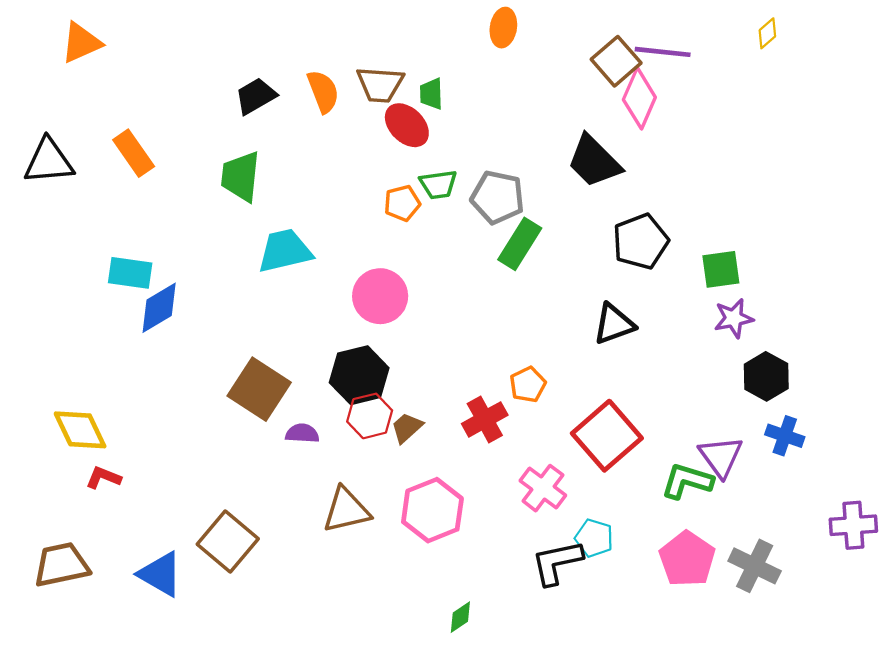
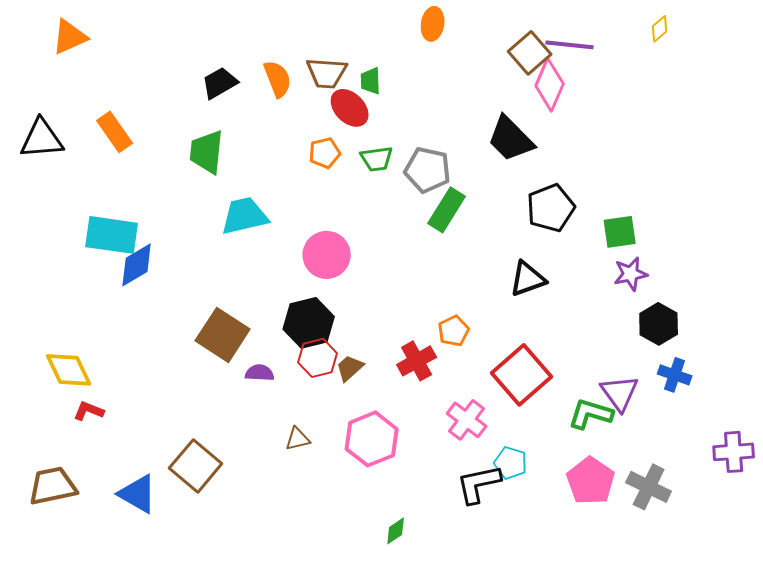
orange pentagon: (402, 203) -> (325, 153), moved
cyan rectangle: (130, 273) -> (112, 235), size x1.4
brown triangle: (346, 510) -> (298, 439), size x0.6

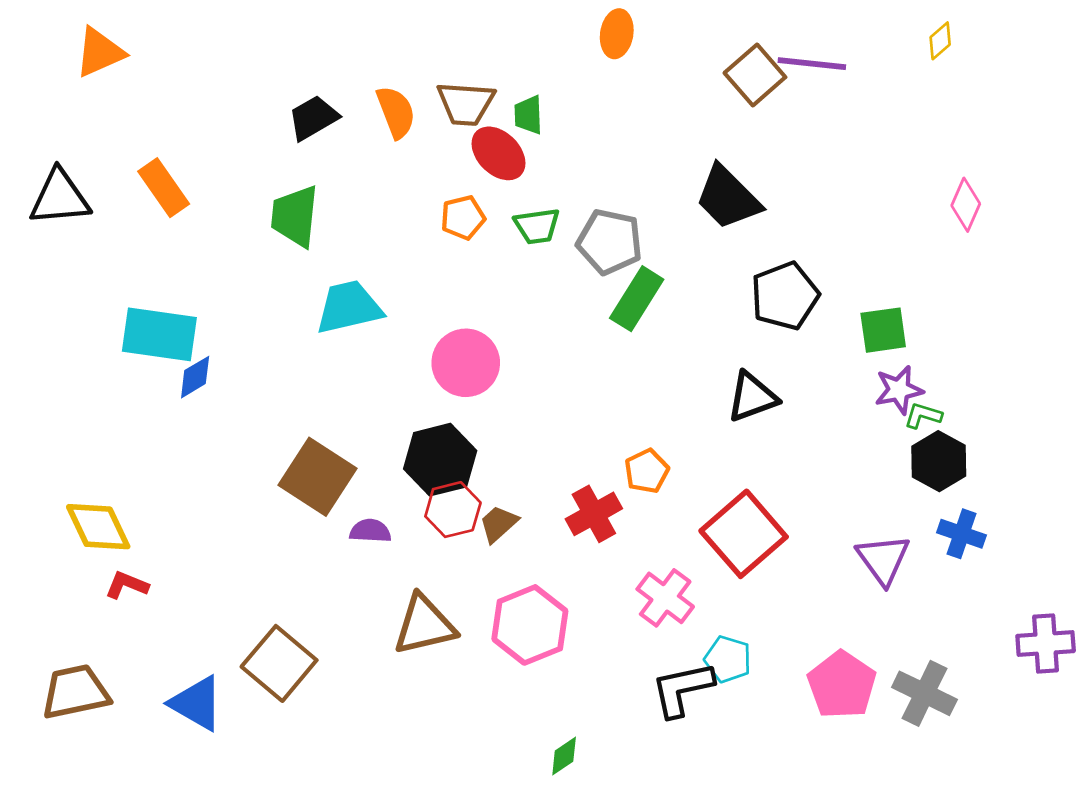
pink diamond: (550, 85) -> (966, 205), moved, size x0.7
blue diamond: (137, 265) -> (195, 377), size x0.7
green L-shape: (591, 414) -> (923, 416), moved, size x0.6
brown triangle: (298, 439) -> (424, 625), size x1.8

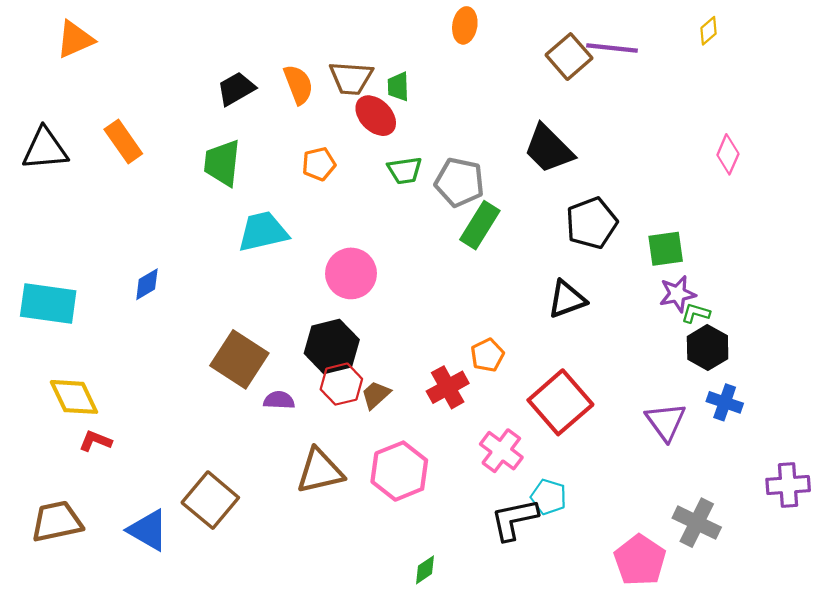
orange pentagon: (463, 217) -> (319, 164), moved
cyan rectangle: (159, 334) -> (48, 304), moved
pink pentagon: (842, 685) -> (640, 560), moved

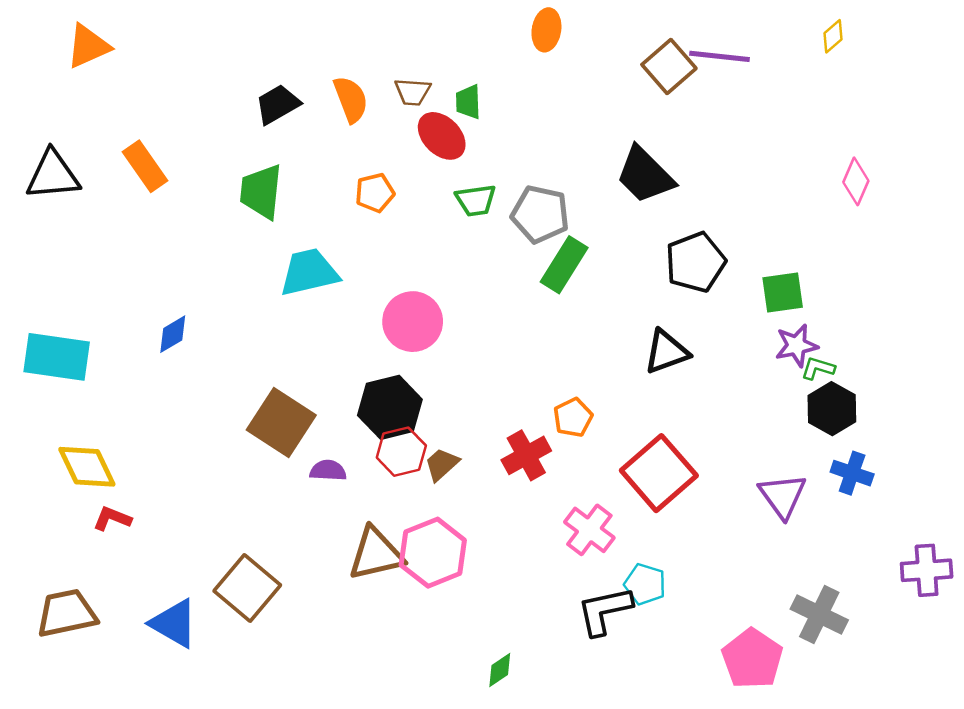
brown trapezoid: (351, 78) -> (413, 92), size x0.7
pink hexagon: (399, 471) -> (433, 553), moved

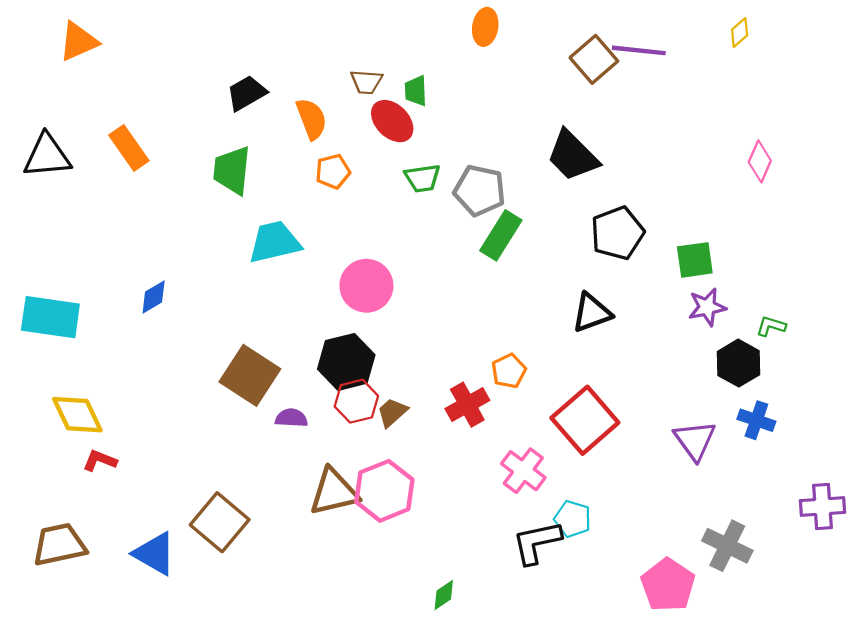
orange semicircle: (351, 99) -> (312, 119), moved
green L-shape: (818, 368) -> (771, 326), moved

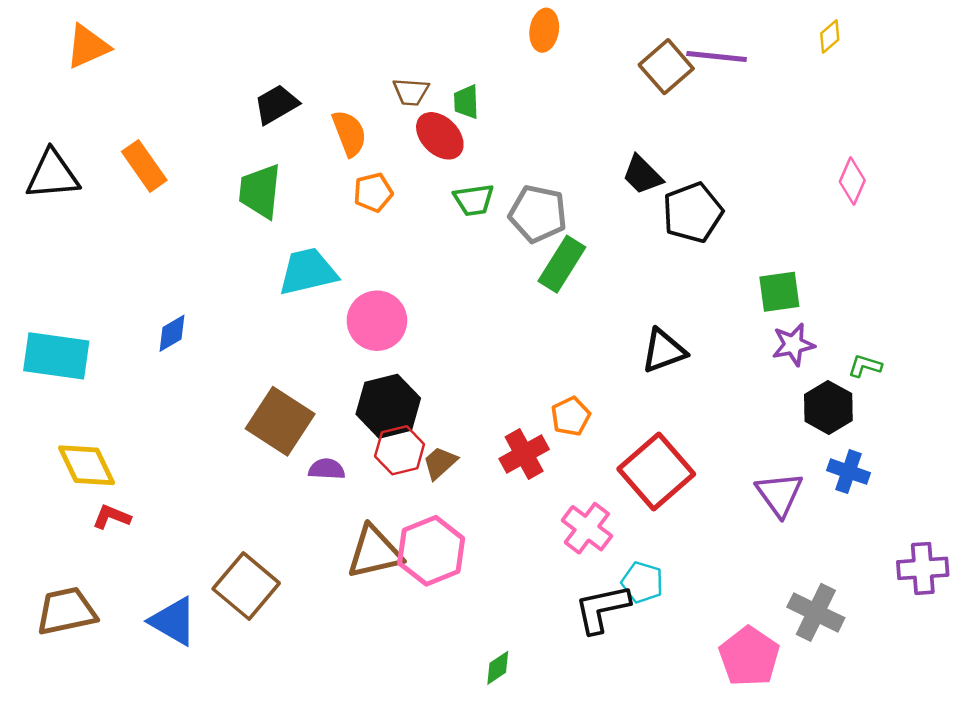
black trapezoid: (573, 156) -> (642, 175), size x0.7
black pentagon: (617, 233) -> (693, 213), moved
pink circle: (366, 286) -> (377, 321), moved

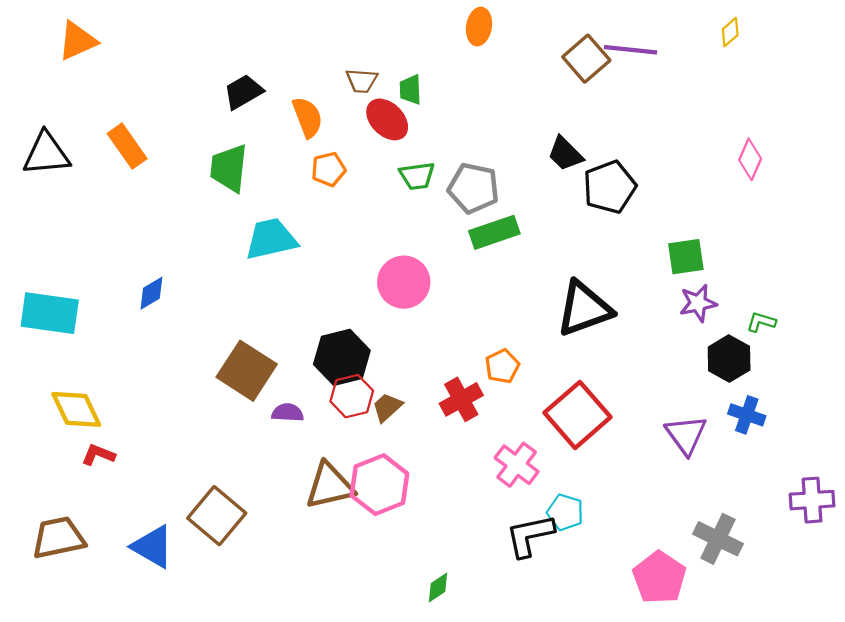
green rectangle: (562, 264) -> (494, 232), turned 39
pink circle: (377, 321) -> (404, 282), moved
black triangle: (664, 351) -> (584, 309), size x1.4

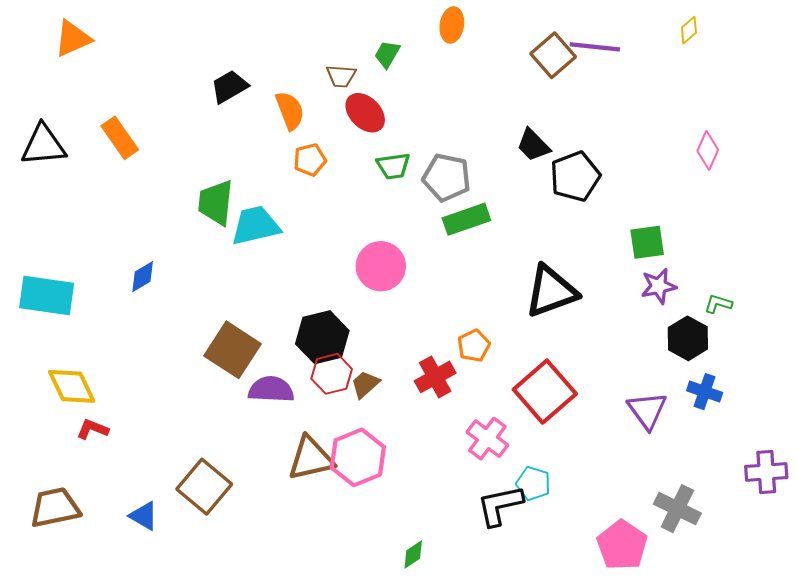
green trapezoid: (410, 90) -> (387, 54), moved, turned 32
green trapezoid: (229, 168) -> (216, 203), moved
purple semicircle: (288, 413) -> (271, 389), size x1.5
blue triangle: (153, 547) -> (144, 516), size x0.7

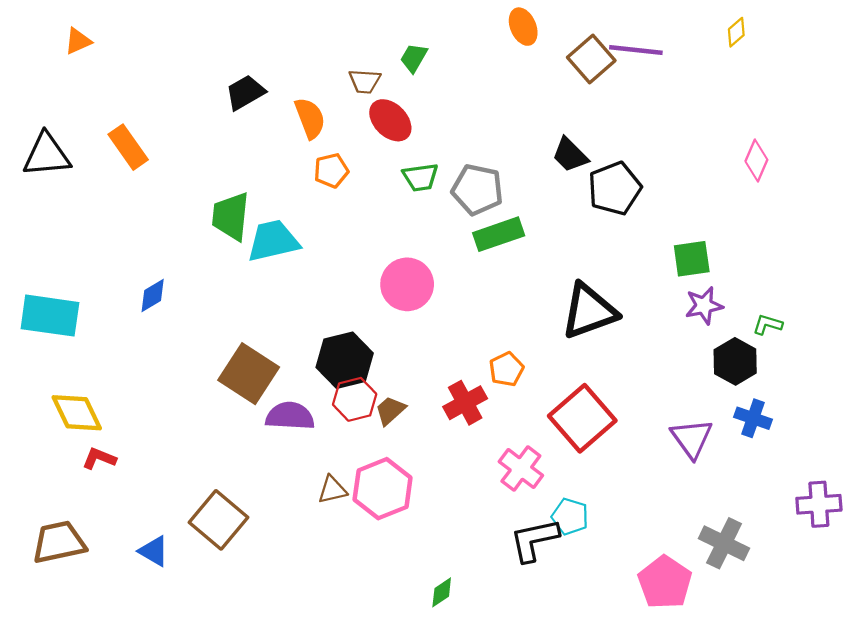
orange ellipse: (452, 25) -> (523, 27), moved, turned -32
orange triangle: (73, 39) -> (78, 41), size x0.7
brown triangle: (311, 458) -> (332, 490), size x0.6

